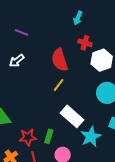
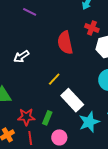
white arrow: (17, 61) -> (21, 56), moved
yellow line: (59, 85) -> (54, 79), moved

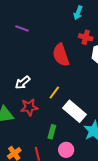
white arrow: (21, 56) -> (23, 83), moved
red star: (26, 117) -> (29, 107), moved

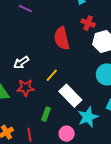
pink circle: (66, 150) -> (67, 134), moved

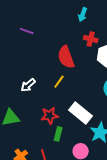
yellow line: (52, 75) -> (59, 82), moved
red star: (26, 88) -> (50, 116), moved

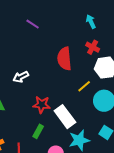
cyan arrow: (83, 15) -> (91, 22), turned 120
yellow line: (59, 82) -> (84, 86), moved
red star: (50, 116) -> (42, 105), moved

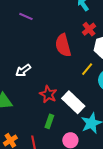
red cross: (93, 47) -> (89, 29), turned 32
red star: (42, 105) -> (48, 94), turned 30

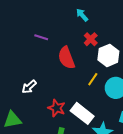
purple line: (26, 16) -> (41, 37), moved

